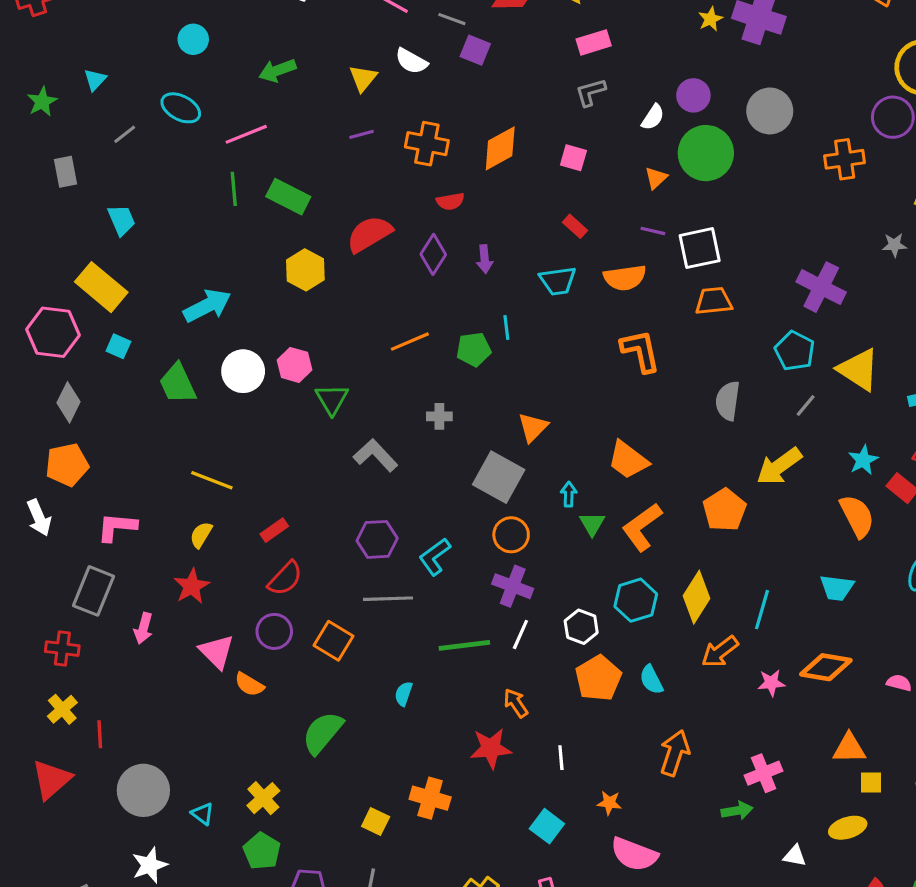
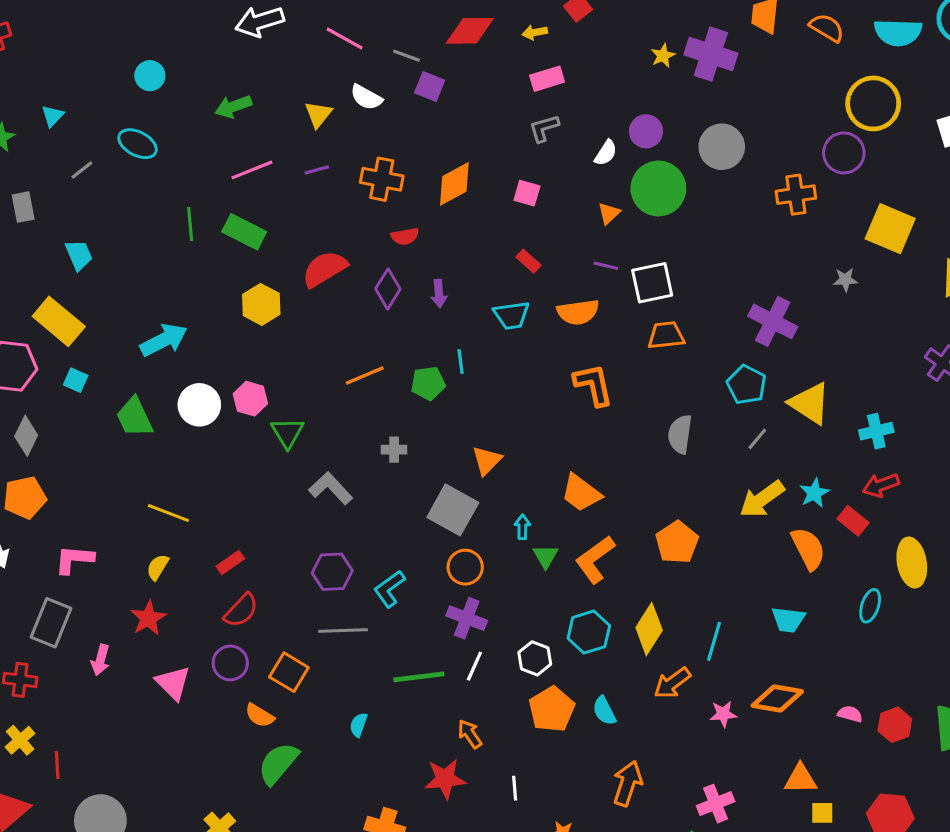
pink line: (246, 134) -> (252, 170), moved
yellow arrow: (779, 466) -> (762, 499), moved
orange semicircle: (249, 684) -> (260, 715), moved

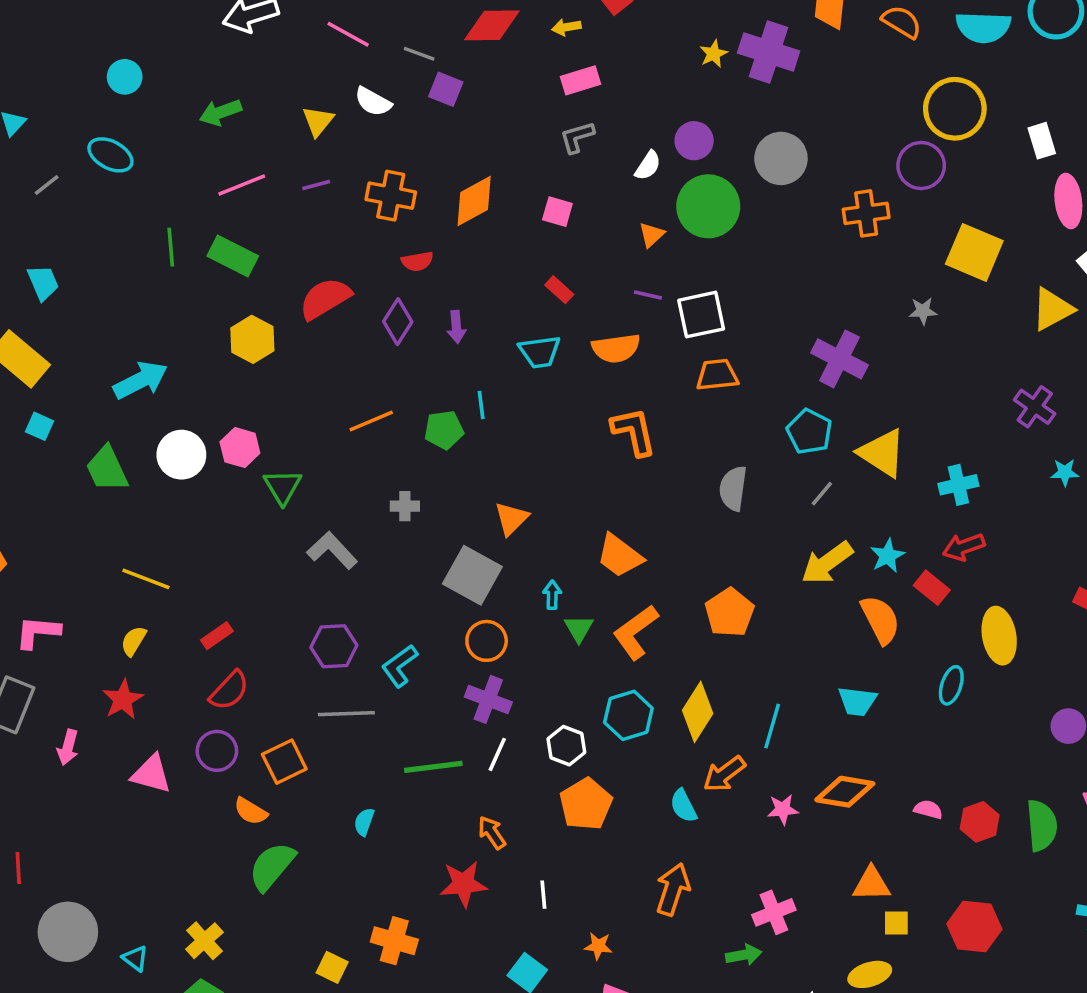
orange square: (289, 672) -> (284, 762), turned 33
pink triangle: (173, 683) -> (151, 774), turned -30
cyan semicircle: (604, 711) -> (683, 806), moved

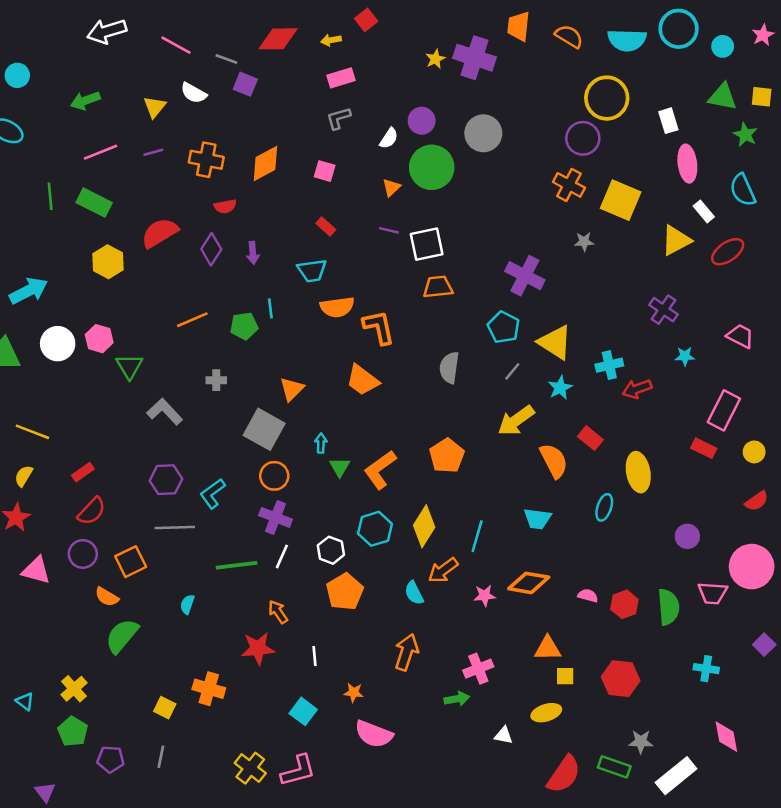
orange cross: (866, 213) -> (569, 185), moved, turned 36
orange semicircle: (616, 348) -> (337, 307), moved
red arrow: (964, 547) -> (637, 389), moved
orange trapezoid: (620, 556) -> (362, 380), moved
cyan star: (887, 556) -> (560, 388), moved

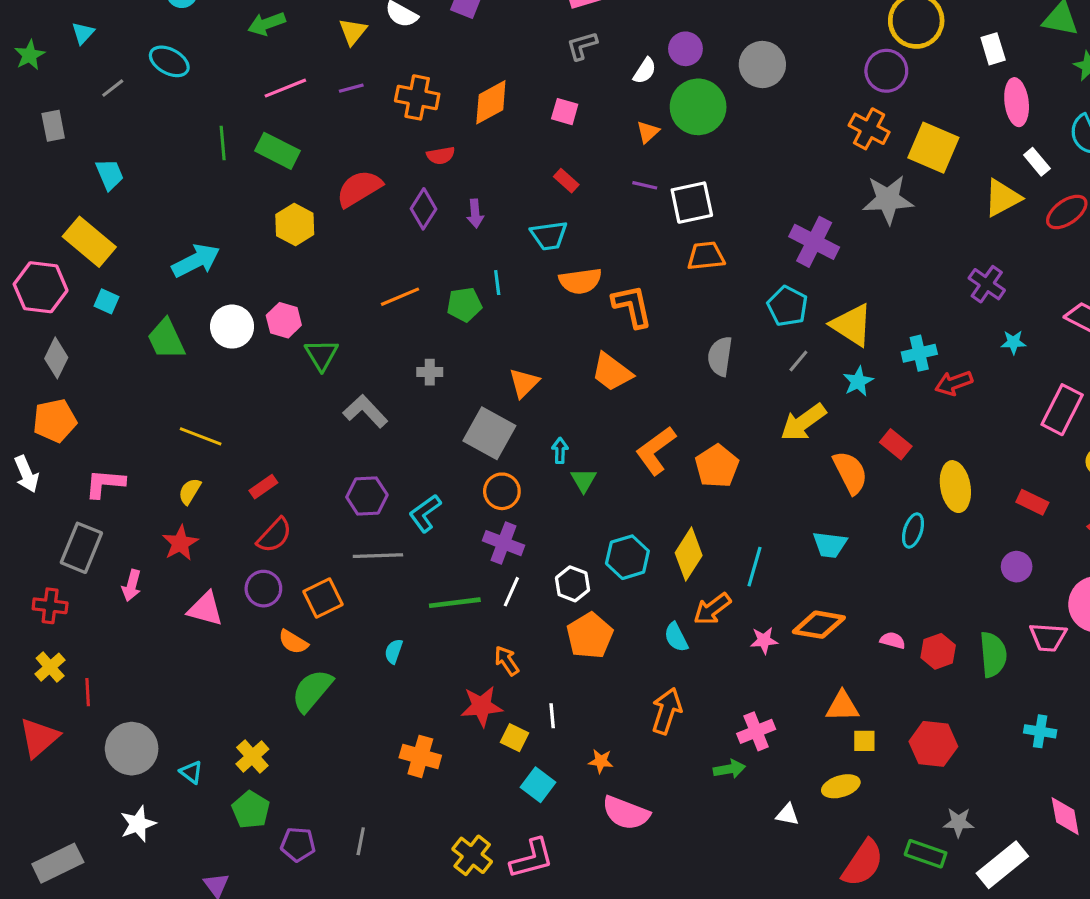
gray star: (584, 242) -> (888, 199), size x2.0
red rectangle: (704, 448) -> (1032, 502), moved
orange L-shape: (380, 470) -> (656, 450), moved
yellow square: (165, 708) -> (514, 738), moved

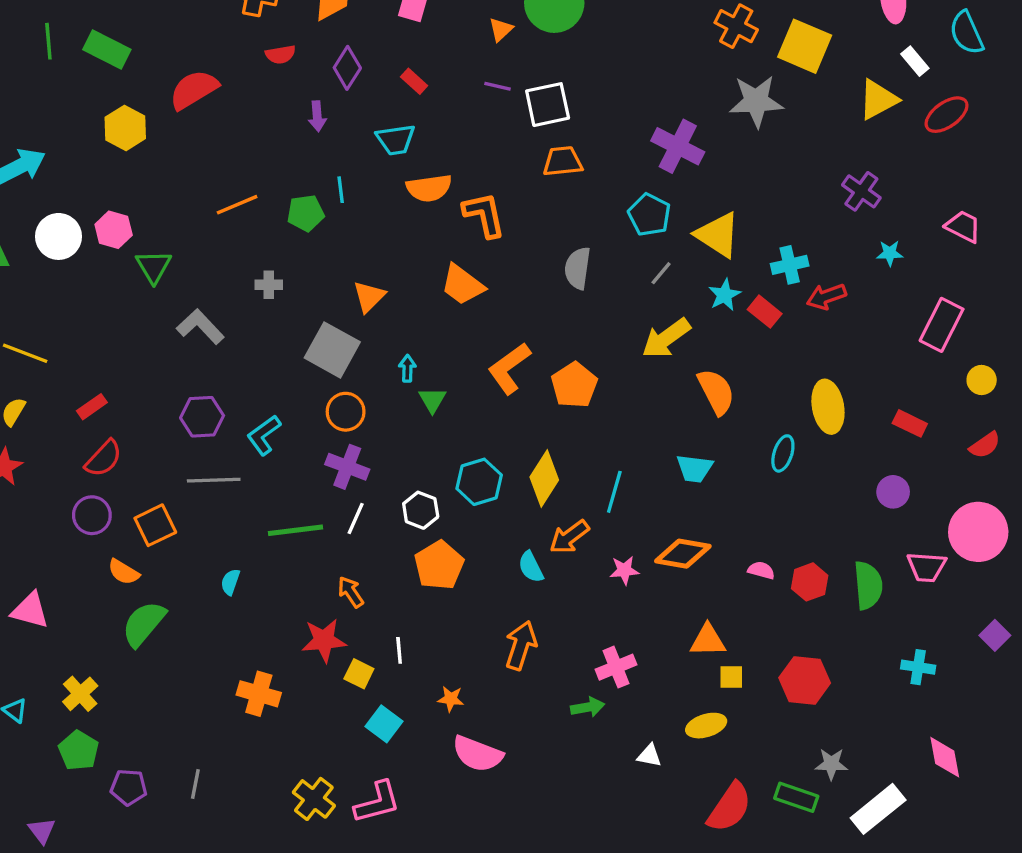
purple diamond: (423, 209) -> (347, 68), moved
red rectangle: (896, 444) -> (765, 312), moved
pink triangle: (205, 609) -> (30, 610), moved

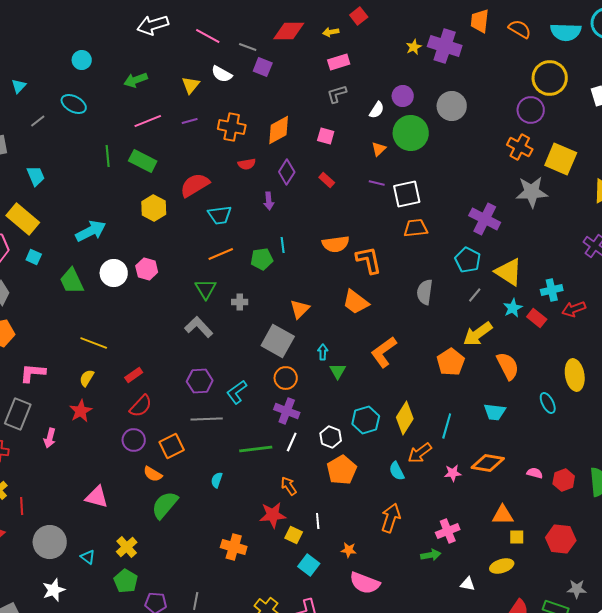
cyan trapezoid: (396, 140) -> (220, 215), moved
green triangle: (154, 266) -> (206, 289), moved
orange pentagon: (574, 385) -> (451, 362), moved
cyan ellipse: (783, 453) -> (548, 403), turned -45

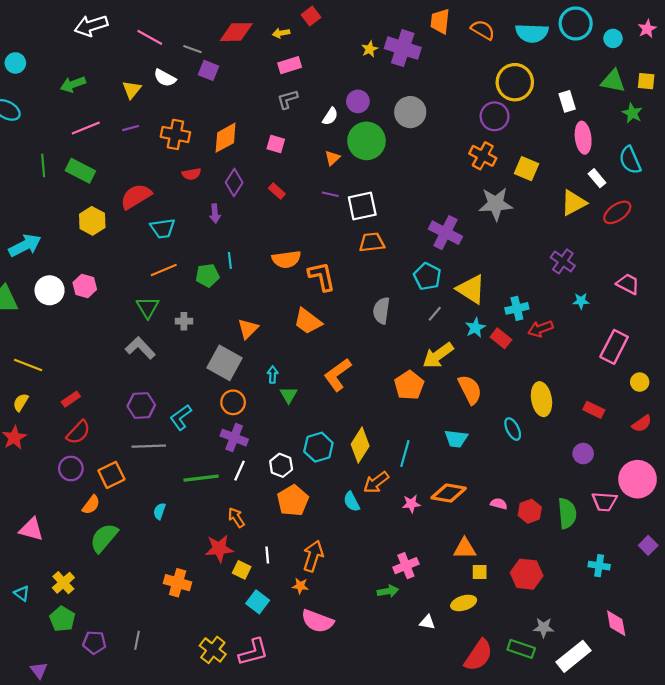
yellow square: (561, 159) -> (527, 169), size x0.7
orange semicircle: (153, 474) -> (91, 505), turned -84
orange arrow: (391, 518) -> (313, 556), moved

